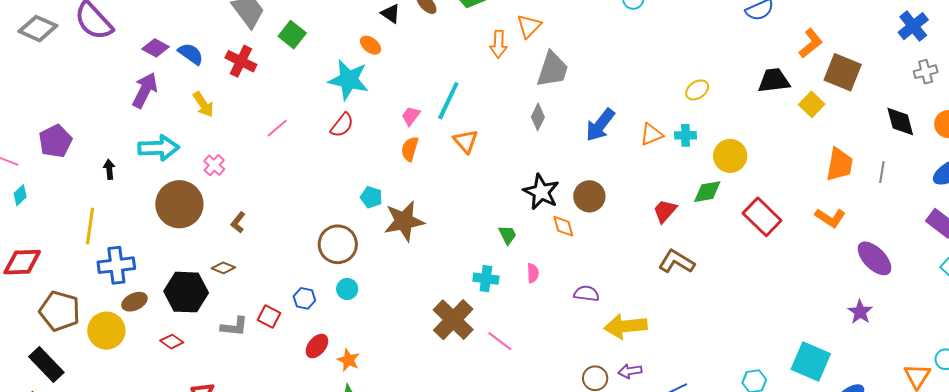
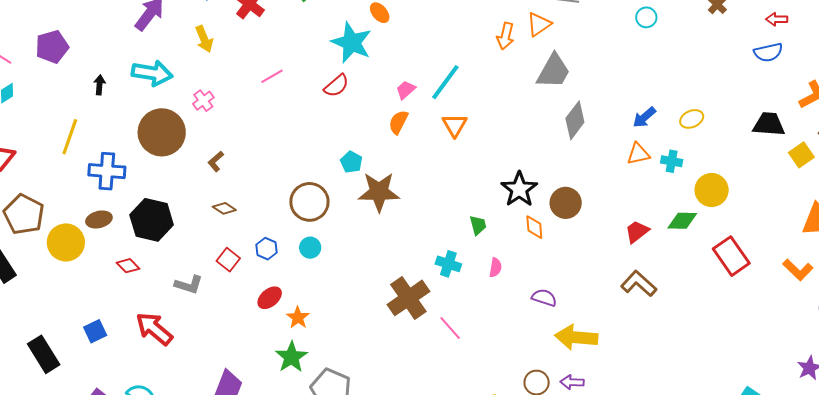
gray diamond: (538, 117) -> (575, 120), moved, size x1.4
blue arrow: (600, 125) -> (644, 117), moved, size x0.7
blue cross: (116, 265) -> (107, 171), moved
brown diamond: (223, 268) -> (224, 208), moved
gray L-shape: (234, 327) -> (189, 285), moved

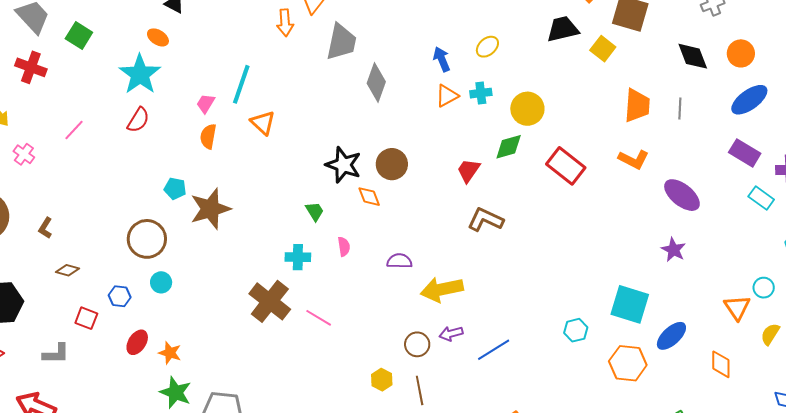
cyan star: (351, 43) -> (140, 74), turned 30
pink cross: (203, 101) -> (24, 154), moved
blue arrow: (644, 117) -> (442, 59), turned 125

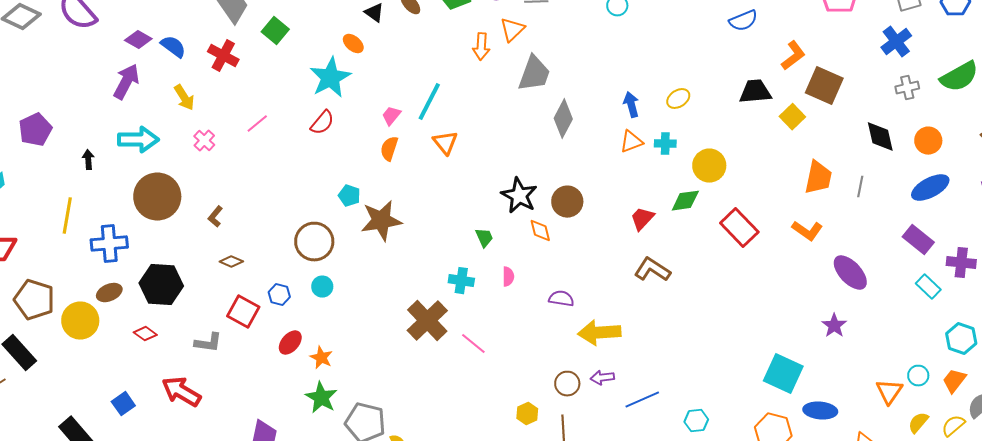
red square: (86, 318) -> (243, 312), size x1.4
cyan hexagon: (576, 330) -> (696, 421), moved
blue ellipse: (671, 336) -> (820, 411), turned 40

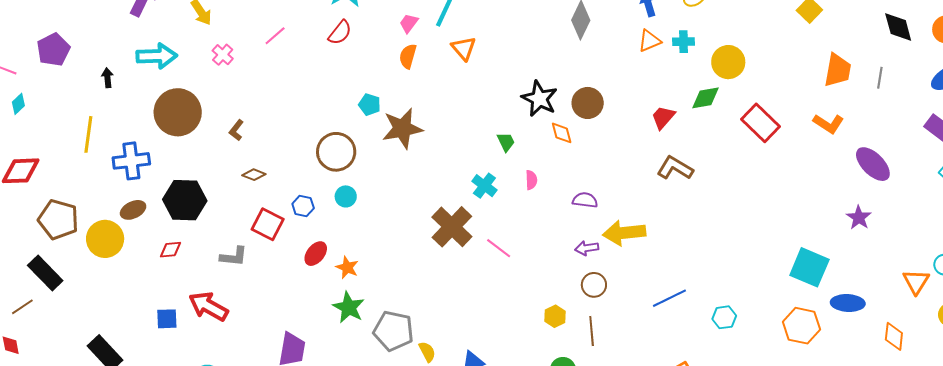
cyan cross: (461, 281) -> (484, 186), turned 30
red diamond: (145, 334) -> (170, 250), turned -40
purple arrow: (602, 378) -> (587, 248), moved
blue square: (123, 404) -> (167, 319), moved, turned 35

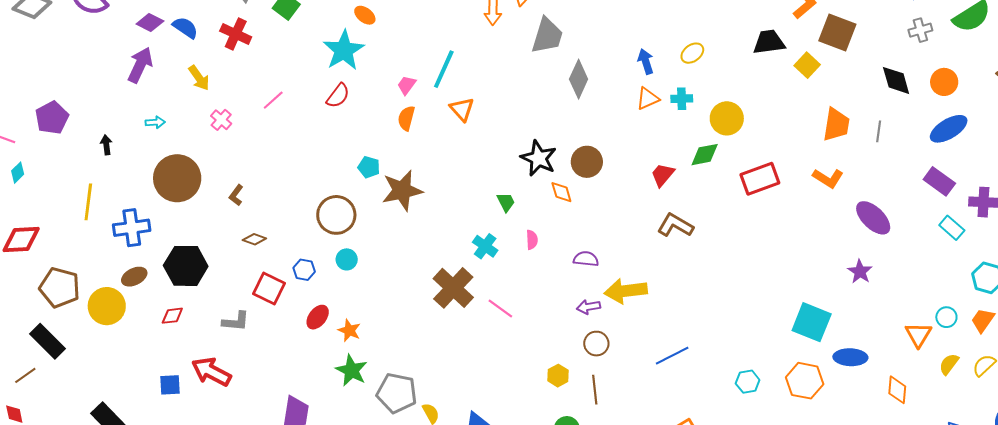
cyan arrow: (157, 56) -> (155, 122), size x0.5
red rectangle: (760, 123) -> (760, 179), turned -63
cyan hexagon: (724, 317) -> (748, 382), moved

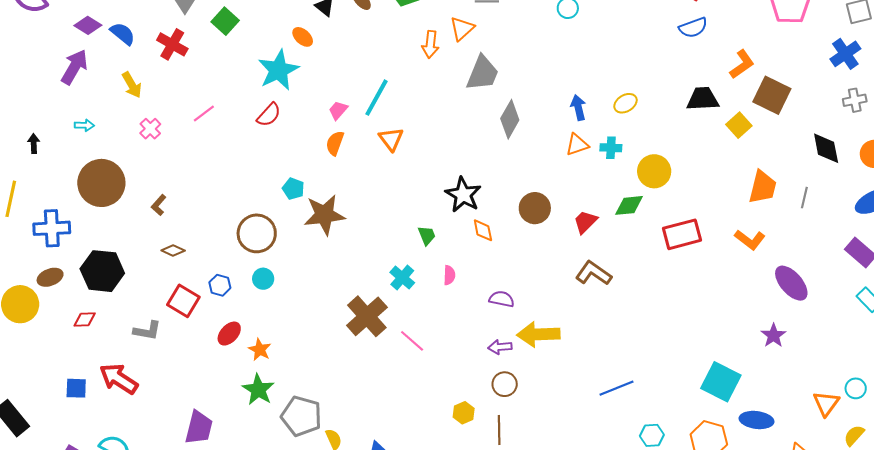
brown circle: (587, 162) -> (535, 208), moved
blue line: (672, 356) -> (617, 388), moved

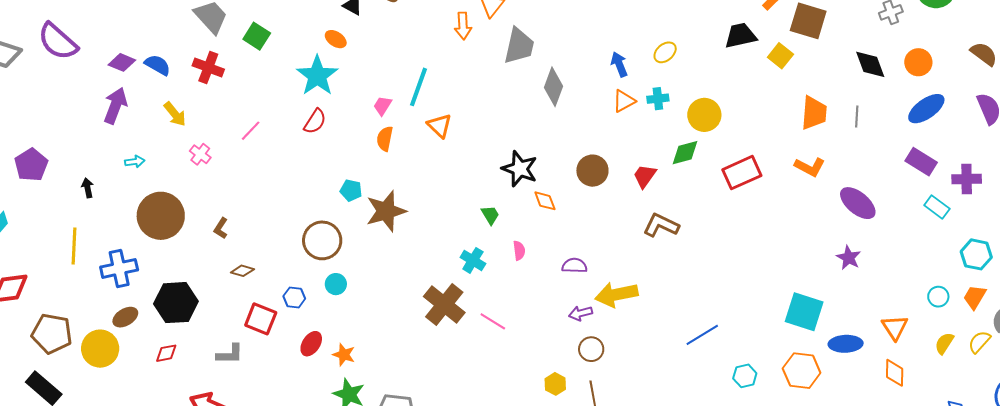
orange triangle: (826, 403) -> (895, 327), moved

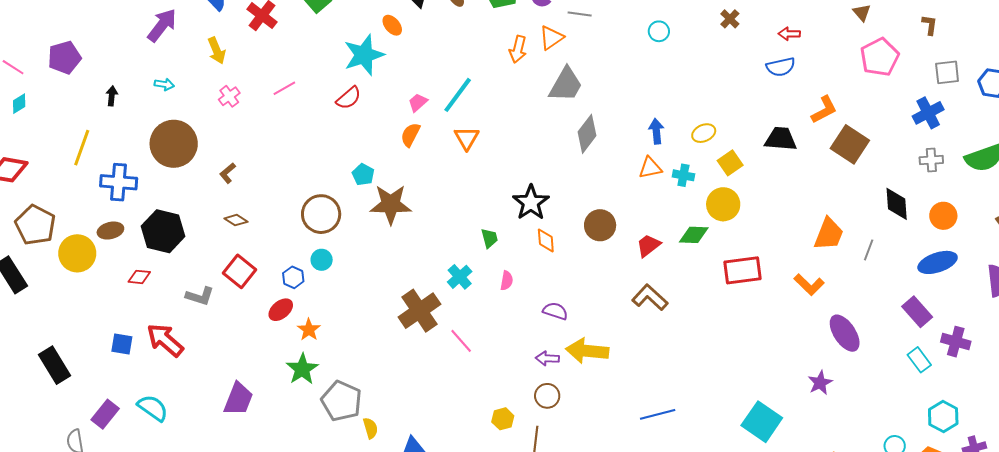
yellow square: (780, 56) -> (730, 163), moved
blue hexagon: (294, 297) -> (293, 277), moved

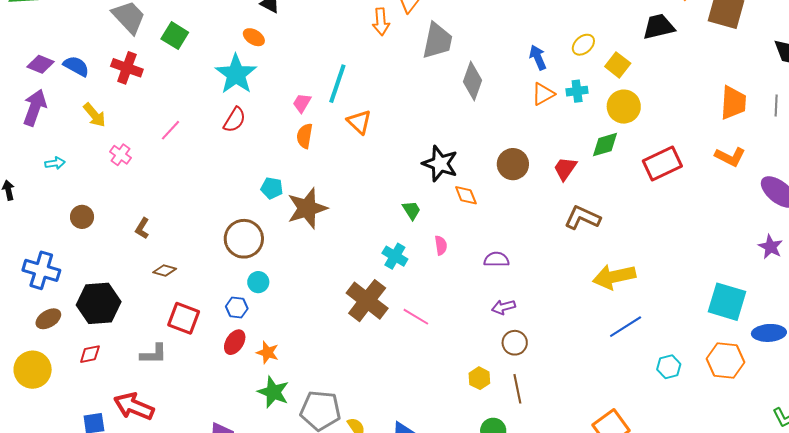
brown circle: (174, 144) -> (82, 217), size x0.5
blue cross: (119, 182) -> (41, 270), turned 30
yellow circle: (77, 253) -> (33, 370), moved
yellow arrow: (587, 351) -> (614, 277), moved

